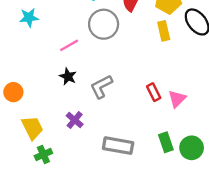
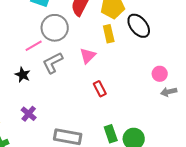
pink line: (69, 45) -> (34, 46), moved
gray L-shape: (101, 87) -> (53, 63), moved
pink triangle: (177, 99) -> (88, 56), moved

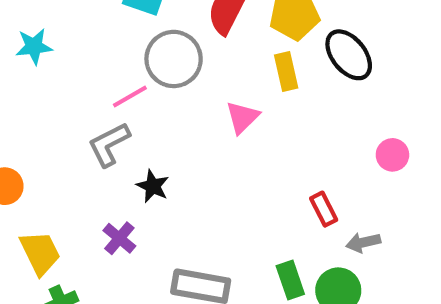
gray L-shape: (53, 63) -> (109, 144), moved
black star: (23, 75) -> (153, 186), moved
red rectangle: (100, 89) -> (324, 209), moved
gray arrow: (169, 92) -> (363, 242), moved

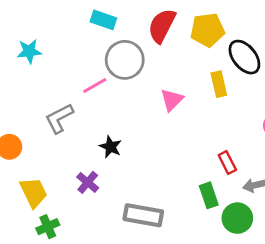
yellow rectangle: (286, 71) -> (219, 84), moved
gray L-shape: (109, 144) -> (59, 118), moved
green rectangle: (290, 280) -> (209, 195), moved

